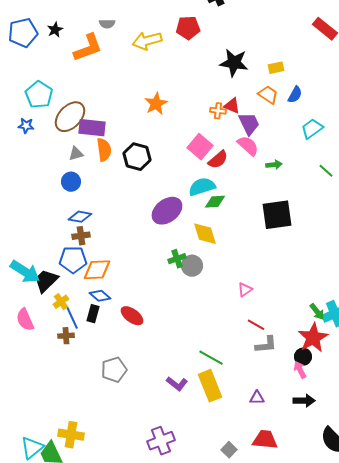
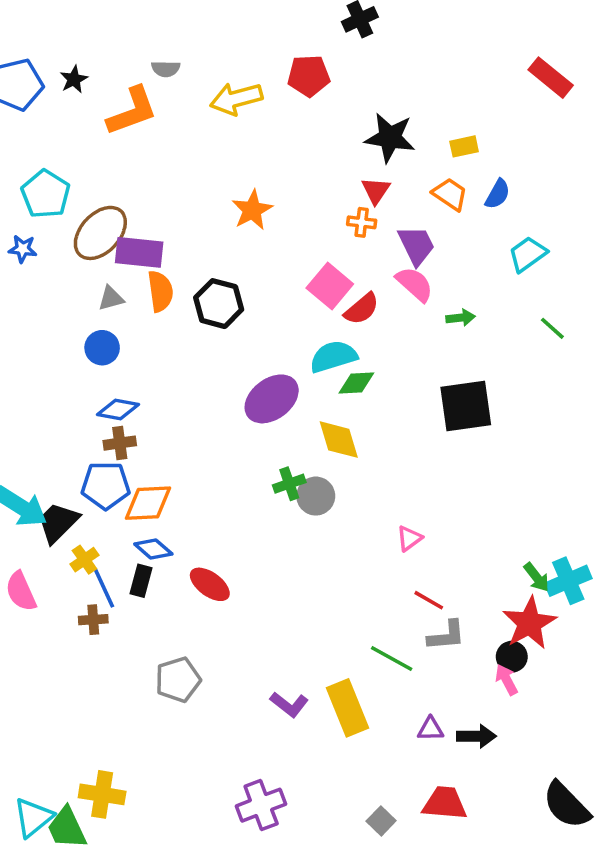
red triangle: (232, 106) -> (376, 191), moved, turned 42
green line: (211, 358) -> (392, 658), moved
black arrow: (304, 401) -> (476, 736), moved

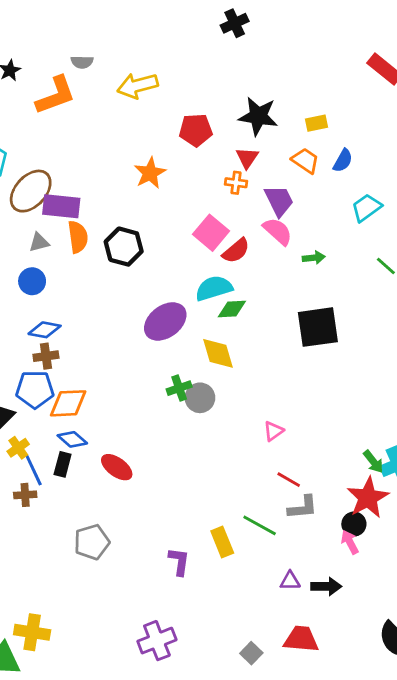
red pentagon: (309, 76) -> (196, 130), moved
purple L-shape: (289, 704) -> (179, 561), turned -120
yellow rectangle: (348, 708) -> (222, 542), moved, size x0.7

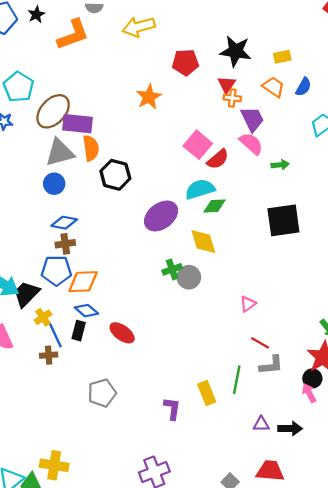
orange cross: (236, 183) -> (232, 98), moved
gray triangle: (39, 242) -> (60, 153), size x1.8
black hexagon: (124, 247) -> (115, 175), moved
green line: (260, 525) -> (237, 380), turned 72

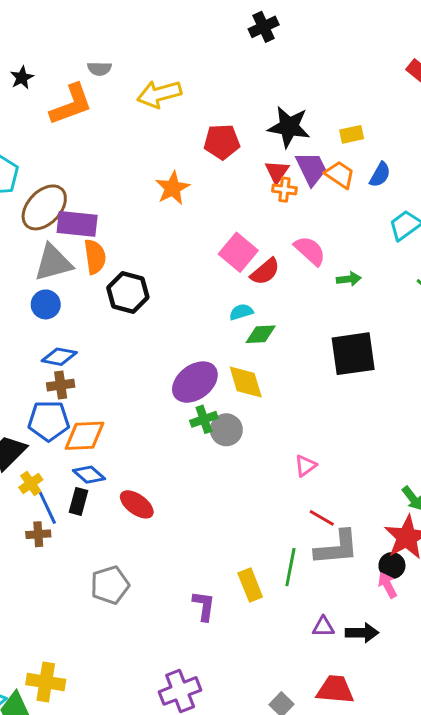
purple trapezoid: (252, 119) -> (311, 169), moved
cyan semicircle: (200, 189) -> (241, 312), size x0.6
purple ellipse: (161, 216) -> (195, 382), moved
gray L-shape: (271, 365) -> (337, 548), size x1.4

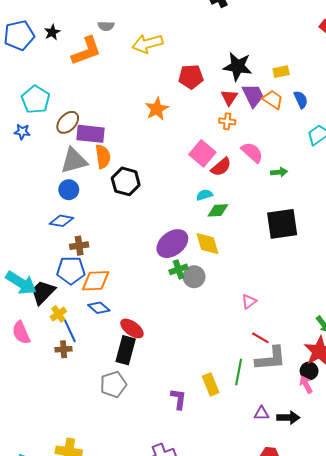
blue semicircle: (380, 175) -> (301, 100), turned -54
orange cross: (284, 190) -> (227, 121), moved
brown ellipse: (44, 207) -> (68, 122), size x0.7
blue diamond: (59, 357) -> (61, 221), moved
black rectangle: (79, 501) -> (126, 350), moved, size x1.5

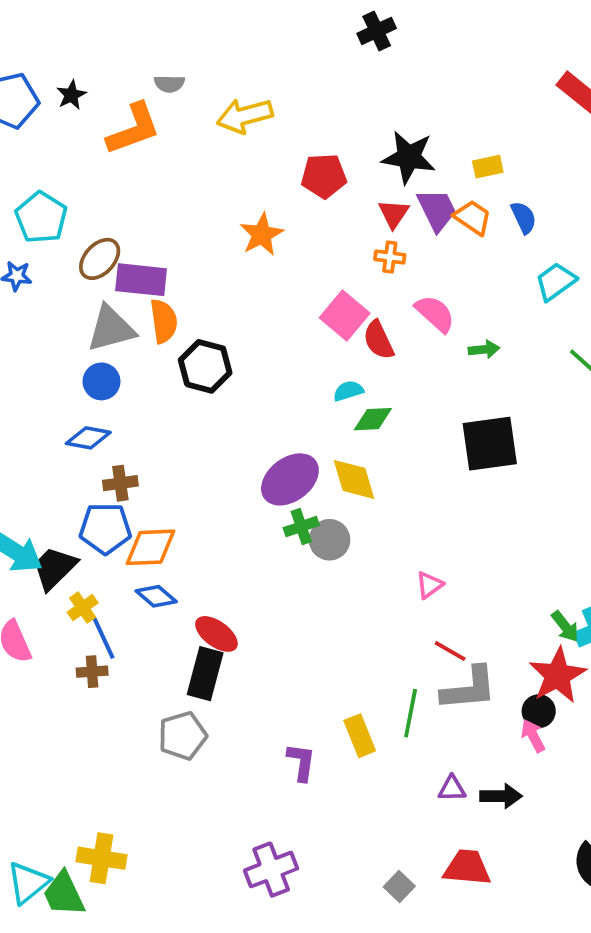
red semicircle: (221, 167) -> (379, 340), turned 105

